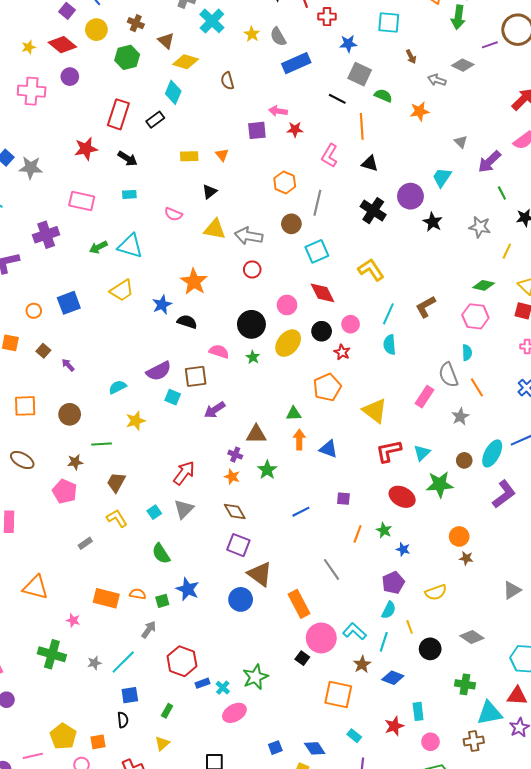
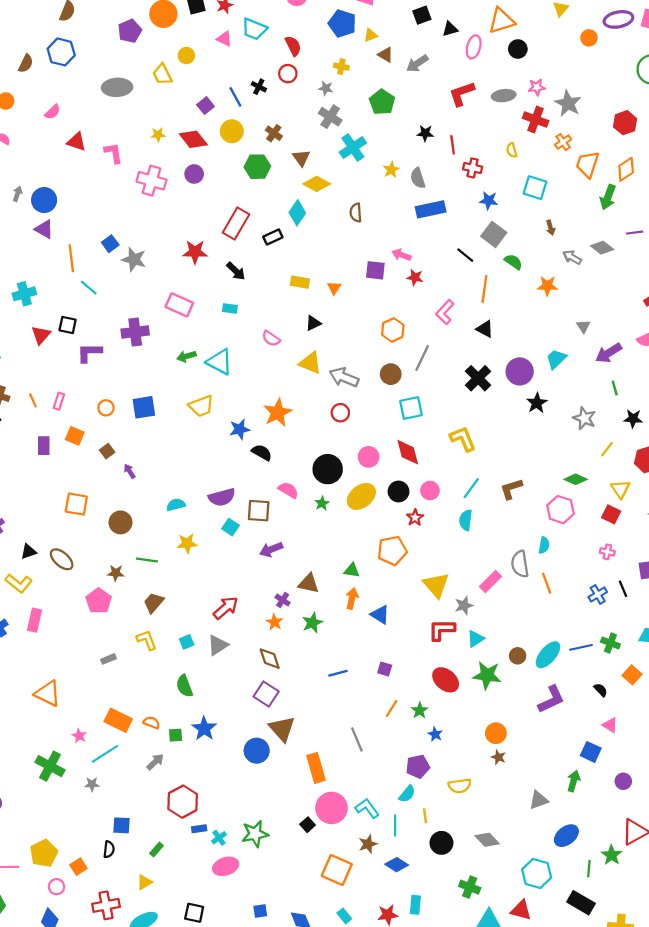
gray star: (460, 417) -> (464, 605), moved
cyan line: (384, 642) -> (395, 826), turned -30
cyan line: (123, 662) -> (105, 754), moved
orange square: (98, 742) -> (78, 867), turned -35

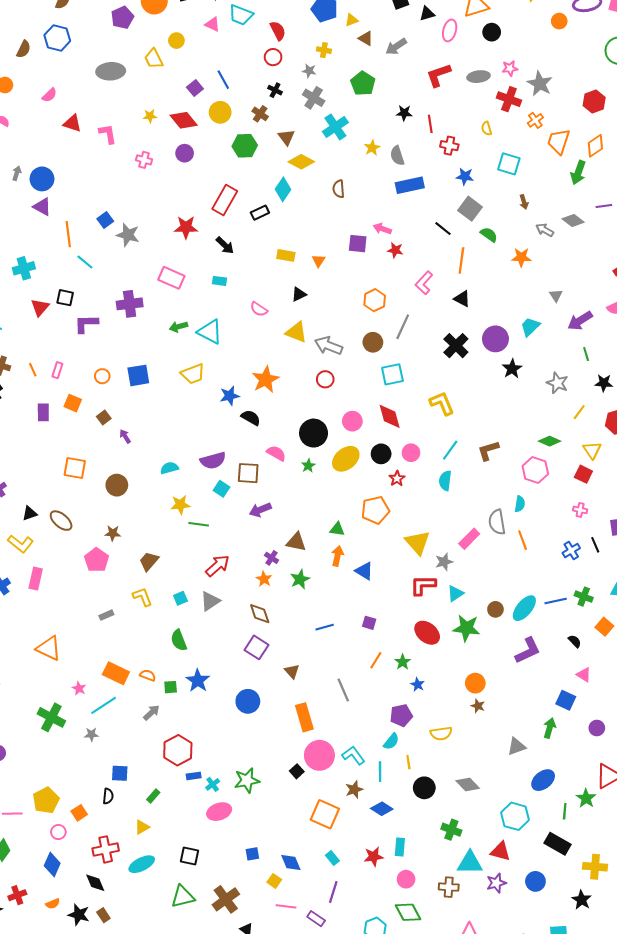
black cross: (259, 87) -> (275, 90), moved
pink cross: (151, 181) -> (144, 160), size x0.6
green line: (147, 560) -> (199, 524), moved
brown triangle: (282, 729) -> (292, 671), moved, size x0.6

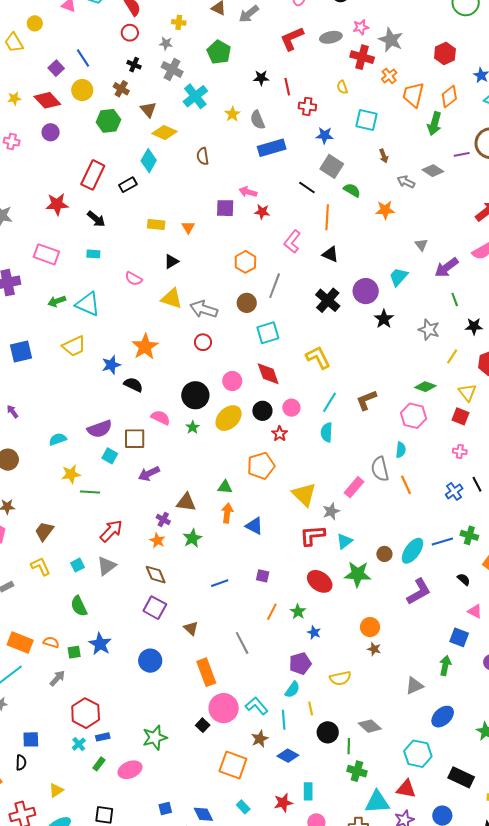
cyan cross: (213, 784) -> (79, 744), moved
green rectangle: (153, 796) -> (99, 764), moved
green line: (565, 811) -> (349, 746), moved

